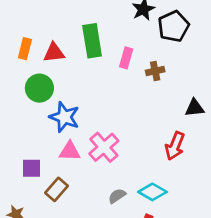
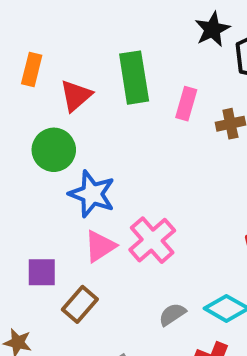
orange rectangle: (25, 49) -> (32, 69), moved
red triangle: (54, 53) -> (76, 96), turned -35
pink triangle: (70, 151) -> (100, 246), turned -35

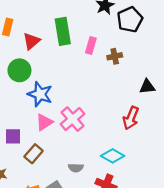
gray semicircle: (172, 314) -> (76, 168), moved, turned -144

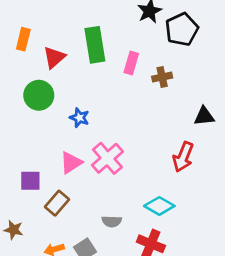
blue star: (40, 94) -> (79, 118), moved, size x0.6

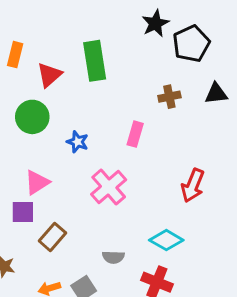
pink rectangle: (131, 63) -> (135, 134), moved
black triangle: (204, 116) -> (216, 94), moved
pink triangle: (71, 163) -> (37, 182), moved

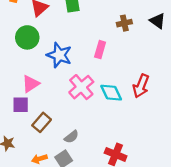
black triangle: (216, 94) -> (157, 21), turned 42
blue star: (77, 142) -> (59, 55), size x1.6
cyan diamond: (166, 240) -> (111, 93), moved, turned 35
gray semicircle: (113, 257) -> (71, 137), moved, turned -40

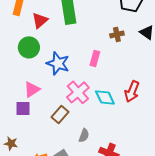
brown rectangle: (42, 122) -> (60, 114), moved
gray semicircle: (71, 137) -> (84, 135), moved, turned -32

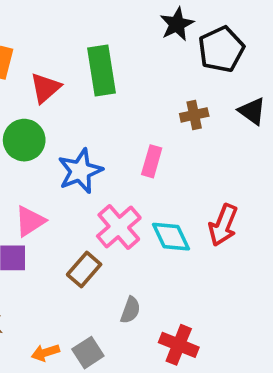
blue star: (58, 63) -> (80, 171), turned 30

